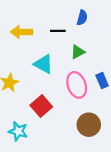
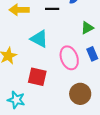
green triangle: (78, 52) -> (87, 28), moved
red square: (41, 106) -> (37, 77), turned -36

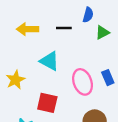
green triangle: (87, 28) -> (102, 32), moved

